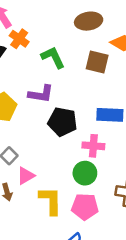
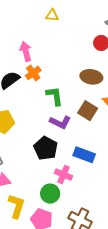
purple L-shape: (41, 94) -> (60, 122), moved

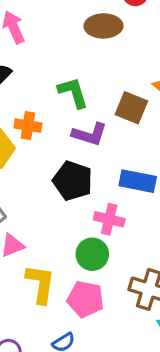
orange cross: (33, 73) -> (28, 126), moved, turned -35
brown ellipse: (91, 77) -> (103, 26), moved

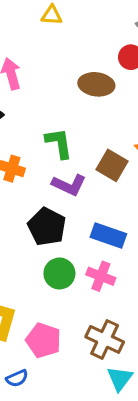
pink cross: (109, 219) -> (101, 276), moved
green circle: (92, 254) -> (59, 273), moved

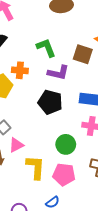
green circle: (59, 273) -> (66, 144), moved

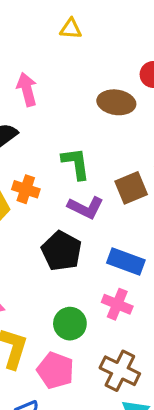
brown square: (83, 54) -> (131, 188), turned 36

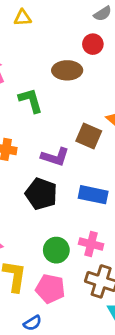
green L-shape: (76, 164) -> (31, 100), moved
brown square: (131, 188) -> (89, 136), turned -35
pink cross: (117, 304) -> (91, 244), moved

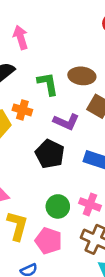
brown ellipse: (67, 70) -> (82, 76), moved
green L-shape: (31, 100) -> (48, 84), moved

